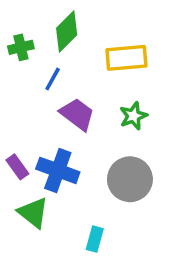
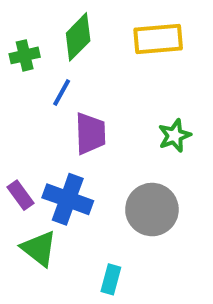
yellow rectangle: (126, 58) -> (158, 39), moved
purple trapezoid: (77, 114) -> (90, 134), turned 51
green star: (133, 116) -> (175, 136), moved

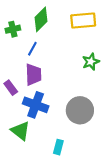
purple trapezoid: (90, 134) -> (33, 75), moved
green star: (175, 136) -> (91, 62), moved
purple rectangle: (21, 195) -> (11, 88), moved

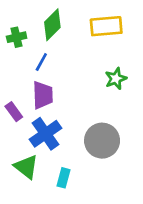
blue cross: (36, 105) -> (45, 134), turned 35
cyan rectangle: (58, 147) -> (63, 178), moved

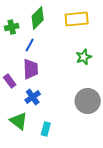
blue cross: (45, 134) -> (33, 97), size x0.7
gray circle: (102, 141) -> (88, 101), moved

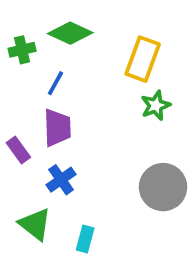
green diamond: (38, 18) -> (70, 33), turned 70
yellow rectangle: (77, 19) -> (143, 59), moved, turned -65

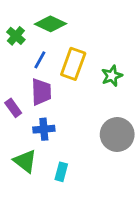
green cross: (22, 50) -> (16, 36), turned -36
yellow rectangle: (143, 59) -> (73, 64), moved
blue cross: (61, 180) -> (44, 129), turned 30

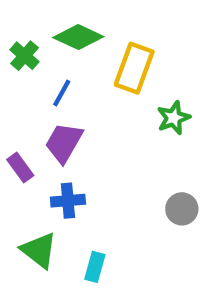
yellow rectangle: (73, 64) -> (134, 68), moved
purple trapezoid: (41, 92) -> (64, 143), turned -148
gray circle: (117, 134) -> (182, 209), size x0.6

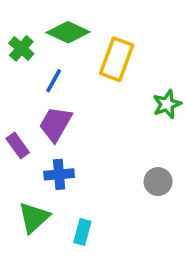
green star: (174, 118) -> (167, 104), moved
green triangle: (39, 250) -> (34, 218), turned 40

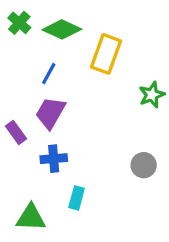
green cross: (21, 48) -> (19, 23), moved
green triangle: (34, 218) -> (31, 218), moved, turned 44
cyan rectangle: (82, 232) -> (77, 198), moved

